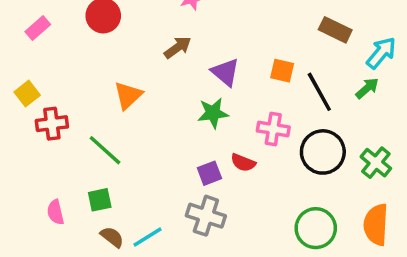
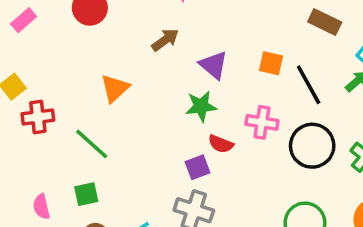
red semicircle: (243, 163) -> (221, 144), moved

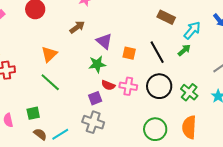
orange square: (271, 63) -> (129, 53), moved
pink cross: (262, 122) -> (128, 86), moved
green line: (92, 144) -> (50, 82), moved

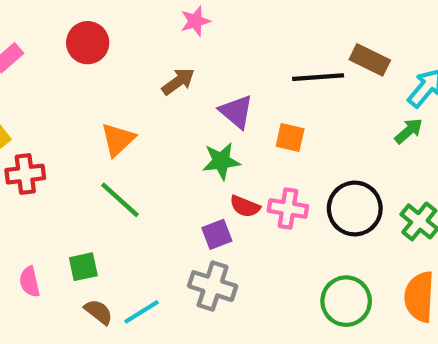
black line: (157, 52) -> (318, 77), moved, turned -65

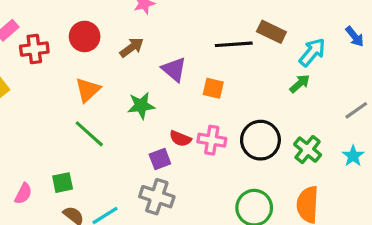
red circle: (88, 43) -> (85, 36), moved
green star: (221, 161) -> (141, 106), moved
red cross: (25, 174) -> (34, 49), moved
pink semicircle: (30, 282) -> (23, 194), turned -140

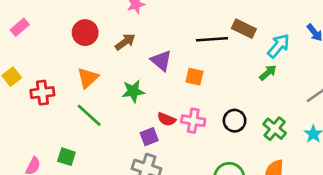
red cross: (34, 49) -> (42, 93), moved
black circle: (260, 140) -> (235, 121), size x0.7
green square: (63, 183) -> (66, 157), turned 30

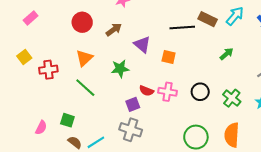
cyan arrow: (279, 46) -> (235, 16), moved

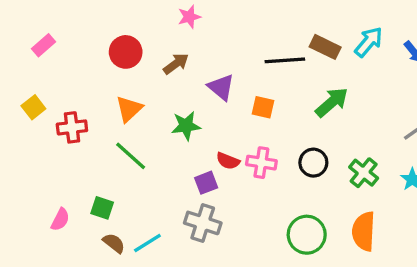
green arrow: (227, 54) -> (332, 102), moved, size x1.5

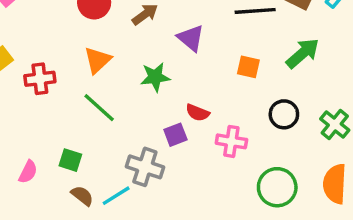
orange square: (263, 107) -> (248, 67), moved
pink cross: (261, 163) -> (231, 141), moved
gray cross: (203, 223) -> (145, 167), moved

